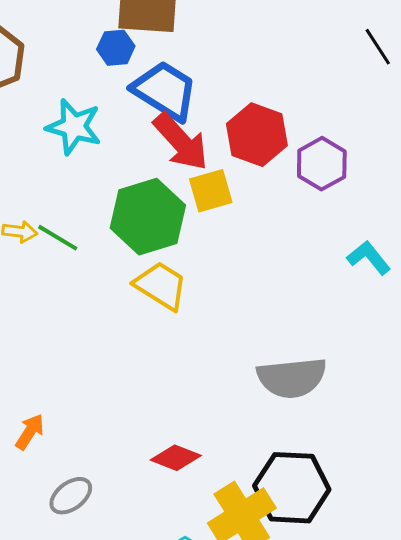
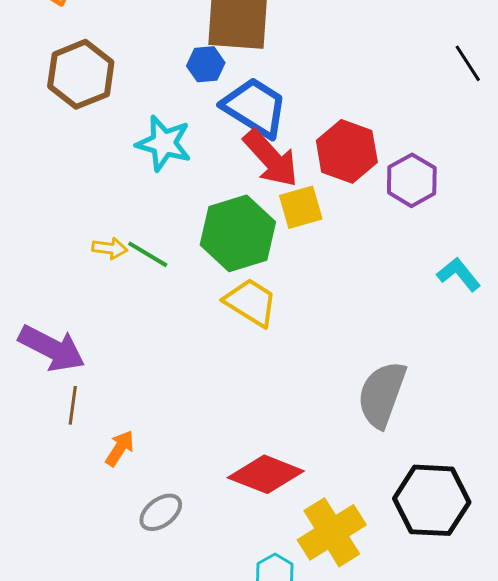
gray semicircle: (292, 378) -> (382, 394), turned 116
red diamond: (176, 458) -> (266, 474), size x1.5
black hexagon: (292, 488) -> (432, 500), moved

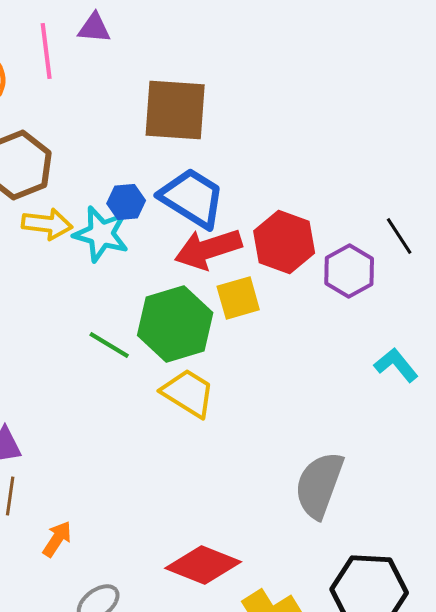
black line: (468, 63) -> (399, 236), moved
blue hexagon: (206, 64) -> (126, 202), moved
red arrow: (271, 158) -> (208, 249), turned 114
yellow arrow: (110, 248) -> (47, 224), moved, size x1.4
green line: (148, 254) -> (109, 345), moved

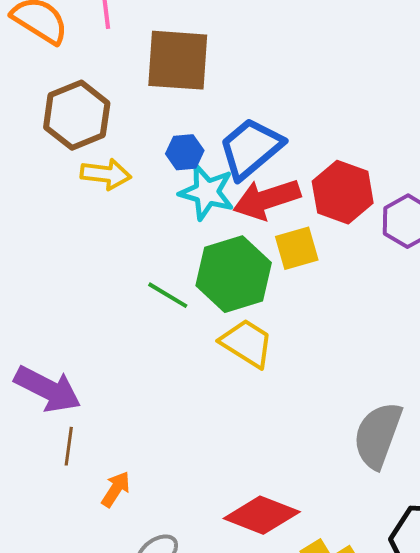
brown square: (175, 110) -> (178, 60), moved
blue trapezoid: (192, 198) -> (251, 148), turned -72
cyan star: (101, 234) -> (207, 192), moved

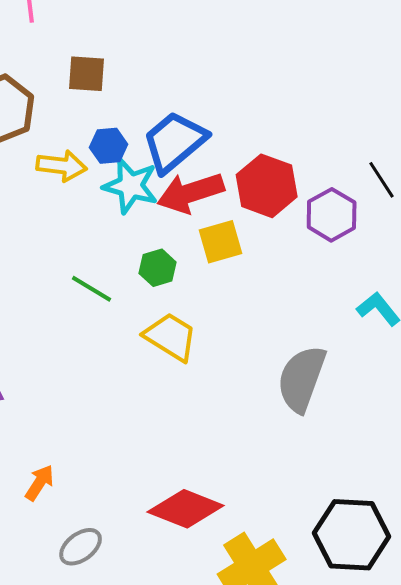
brown square: (178, 60) -> (87, 74), moved, size x0.6
yellow arrow: (106, 174) -> (62, 166), moved
green hexagon: (234, 274) -> (158, 268), size x0.5
gray semicircle: (378, 435) -> (302, 379), moved

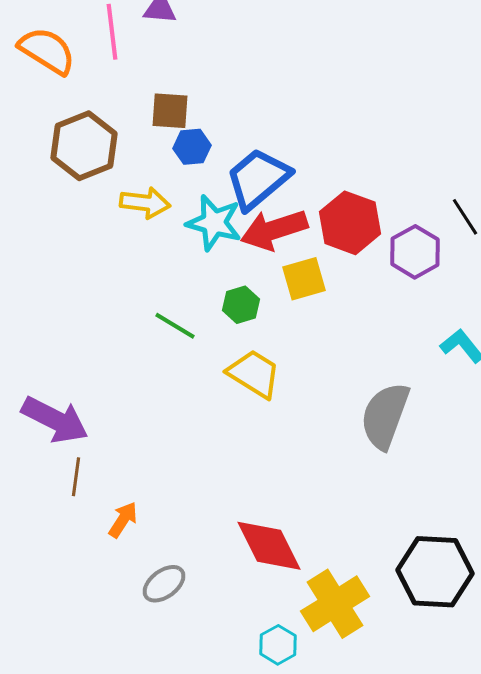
blue hexagon: (109, 146) -> (192, 147), moved
red diamond: (186, 509) -> (269, 546), turned 42

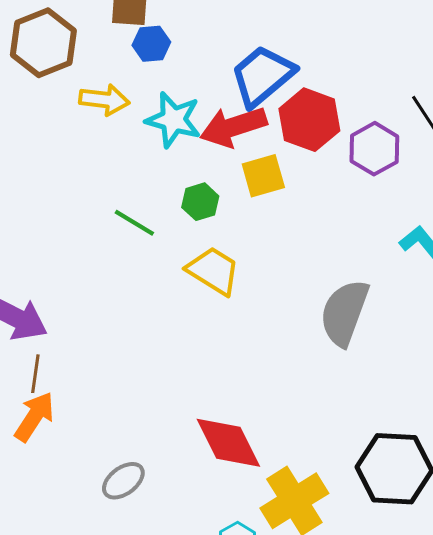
blue trapezoid: (258, 179) -> (262, 76), moved
orange arrow: (123, 520) -> (34, 417), moved, size x1.4

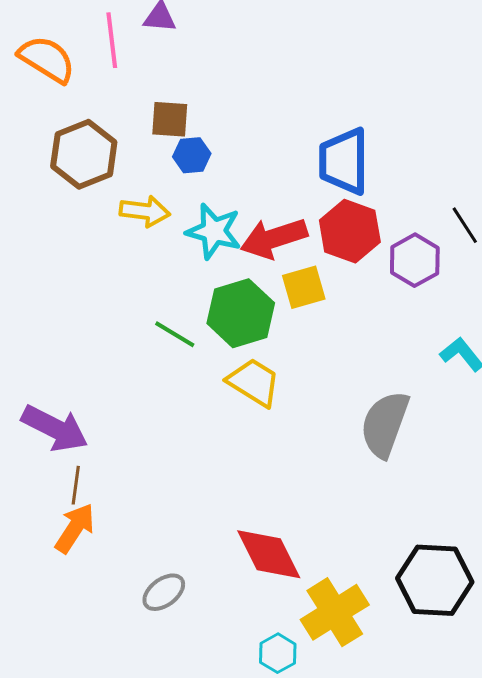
blue trapezoid: (262, 76) -> (344, 161), moved, turned -50
green hexagon: (200, 202) -> (241, 313), size x1.8

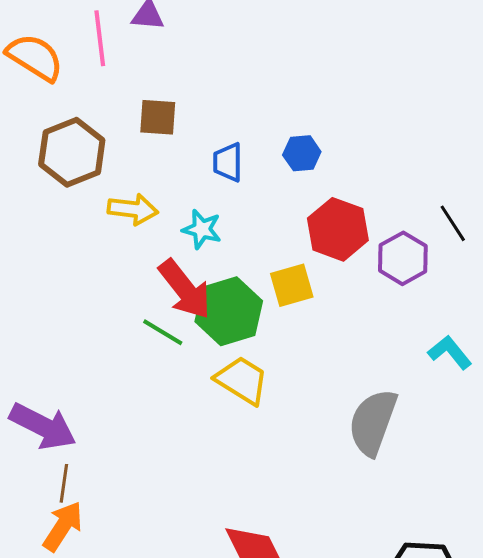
blue hexagon: (192, 155) -> (302, 153), moved
blue trapezoid: (344, 161) -> (228, 162), moved, size x0.6
cyan star: (214, 231) -> (202, 229), size x0.7
red arrow: (274, 238) -> (185, 289), moved, turned -110

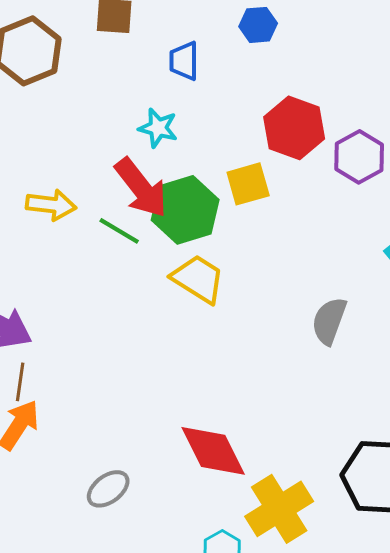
blue hexagon: (302, 153) -> (258, 25), moved
yellow arrow: (133, 209) -> (51, 205), moved
gray semicircle: (373, 422) -> (329, 321), size x0.7

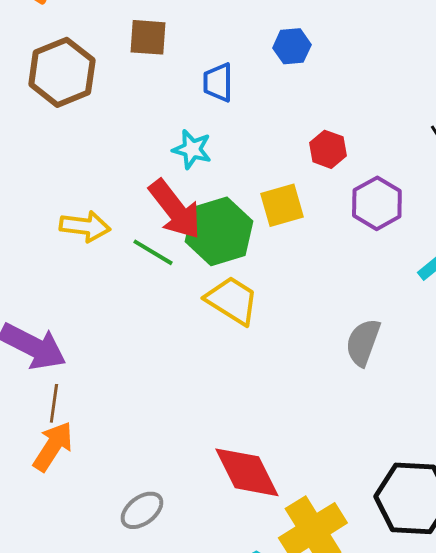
red hexagon: (294, 128) -> (328, 149), size x0.6
purple hexagon: (359, 157) -> (377, 203), moved

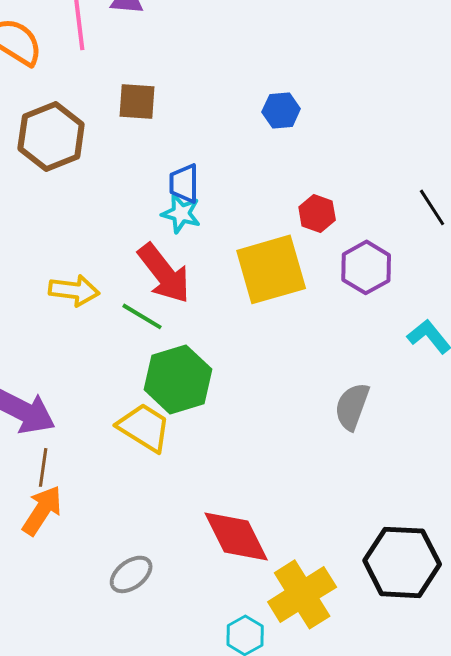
blue trapezoid: (218, 82) -> (184, 183), moved
yellow square: (282, 205) -> (271, 269), size x1.6
green hexagon: (219, 231) -> (178, 379), moved
yellow trapezoid: (232, 300) -> (144, 427), moved

